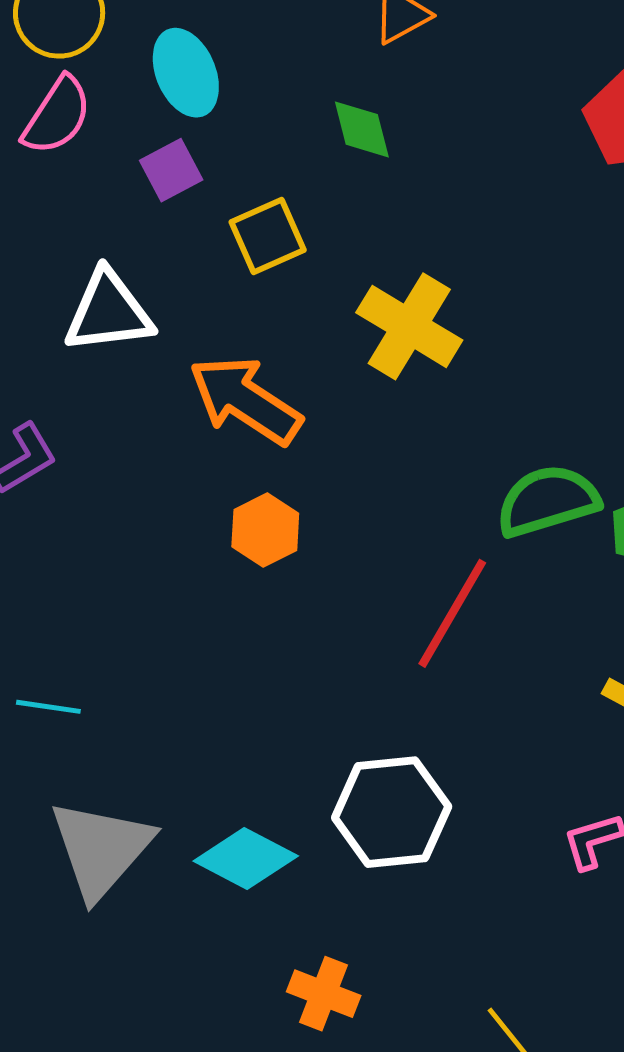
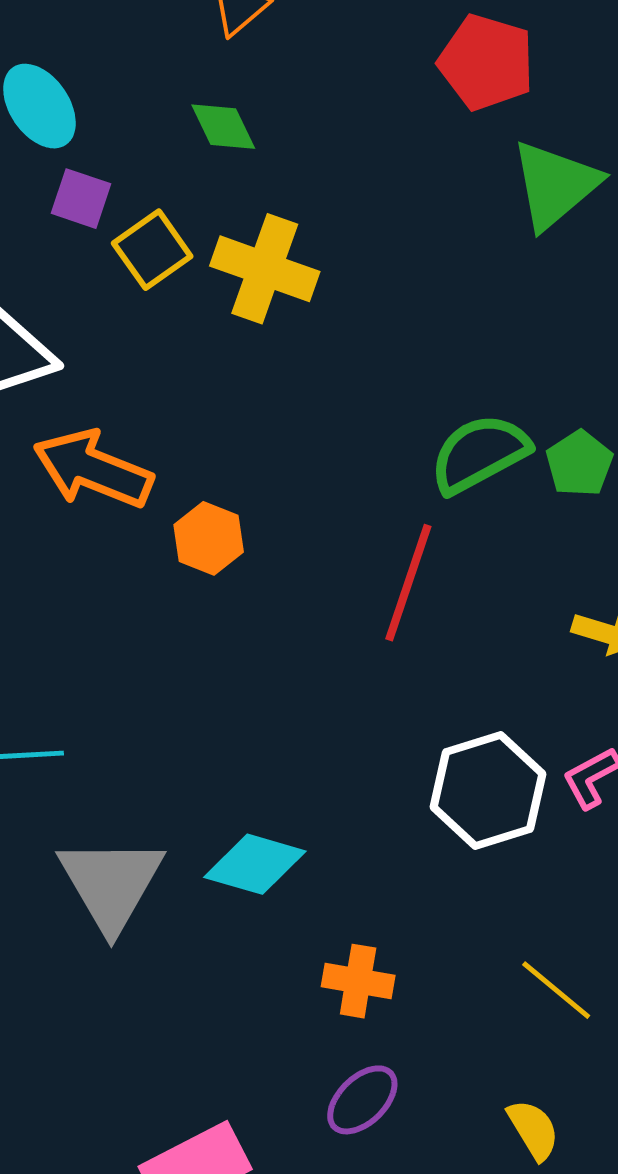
purple square: (171, 170) -> (81, 199), moved, turned -32
yellow cross: (409, 326) -> (265, 269), moved
orange arrow: (245, 400) -> (93, 469), moved
white hexagon: (392, 812) -> (488, 791), moved

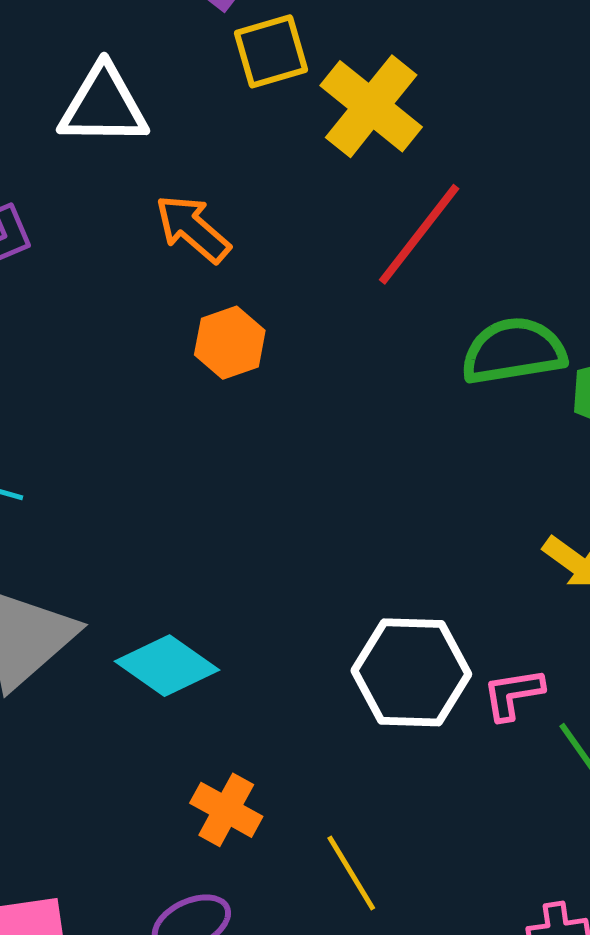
orange arrow: (93, 469) -> (193, 229), moved, size x0.7
red line: (408, 583) -> (419, 234), moved
yellow line: (556, 990) -> (351, 873), moved

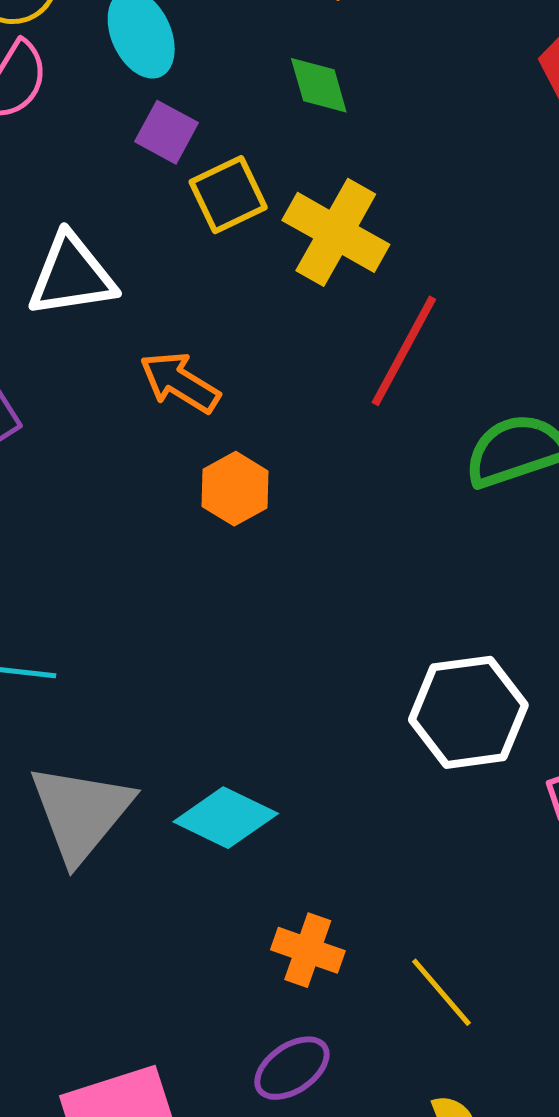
white hexagon: (411, 672) -> (468, 712), moved

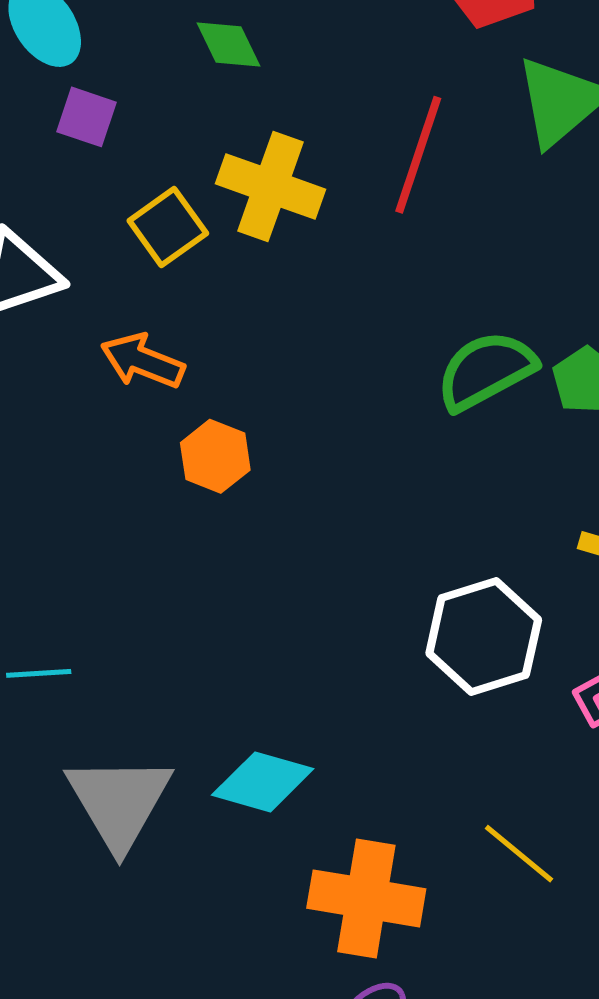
yellow square: (228, 195) -> (168, 227), moved
red line: (404, 351) -> (418, 155), moved
orange cross: (308, 950) -> (366, 898), size x1.6
yellow line: (441, 992) -> (519, 854), moved

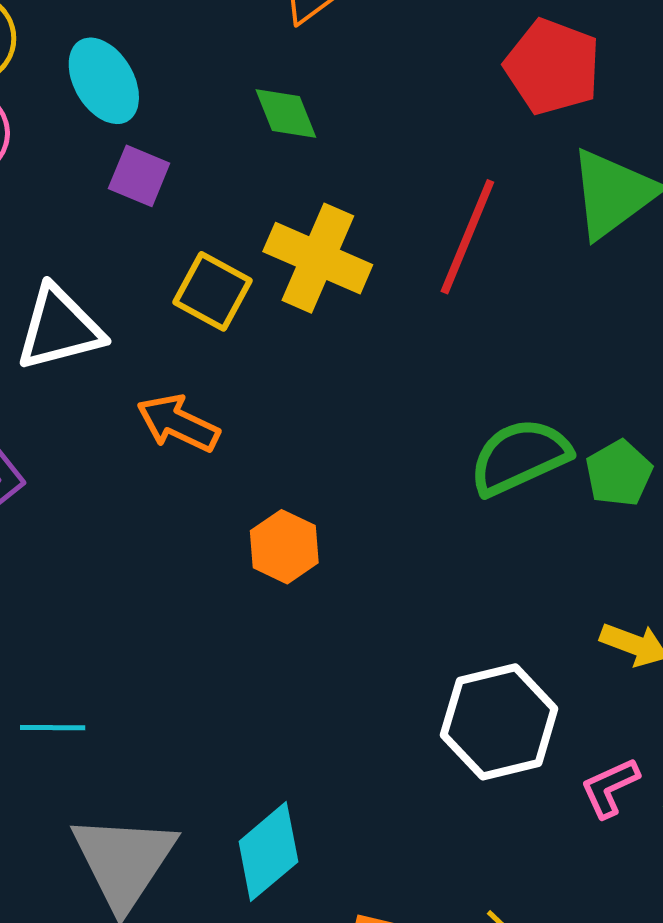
yellow square: (168, 227) -> (212, 291), turned -30
orange hexagon: (215, 456) -> (284, 547), moved
cyan diamond: (263, 782) -> (268, 852), turned -60

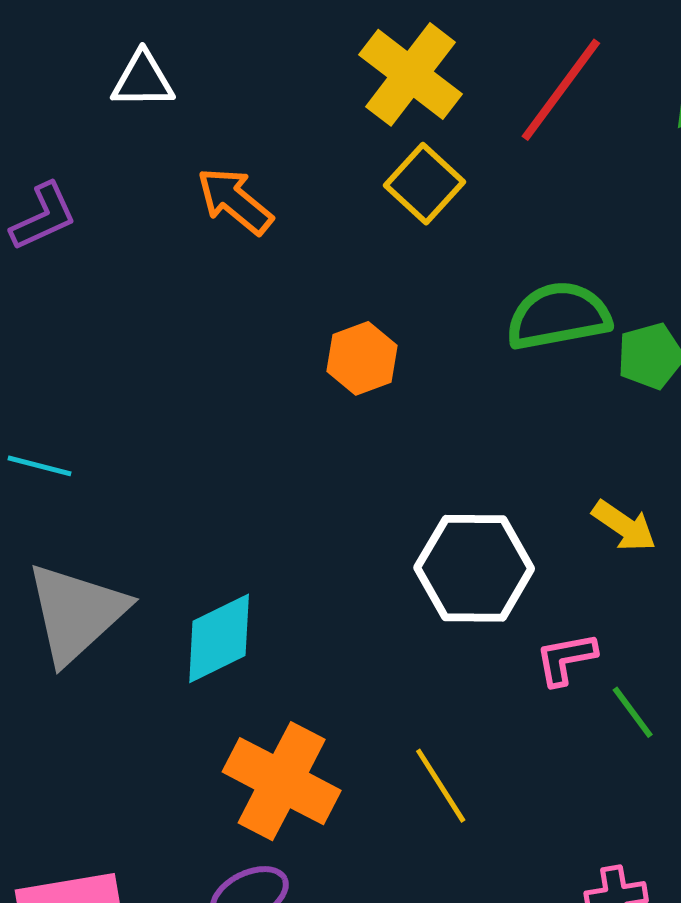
yellow square: (212, 291) -> (425, 184), moved
white triangle: (59, 328) -> (143, 80), size x0.7
orange hexagon: (284, 547) -> (362, 358), moved

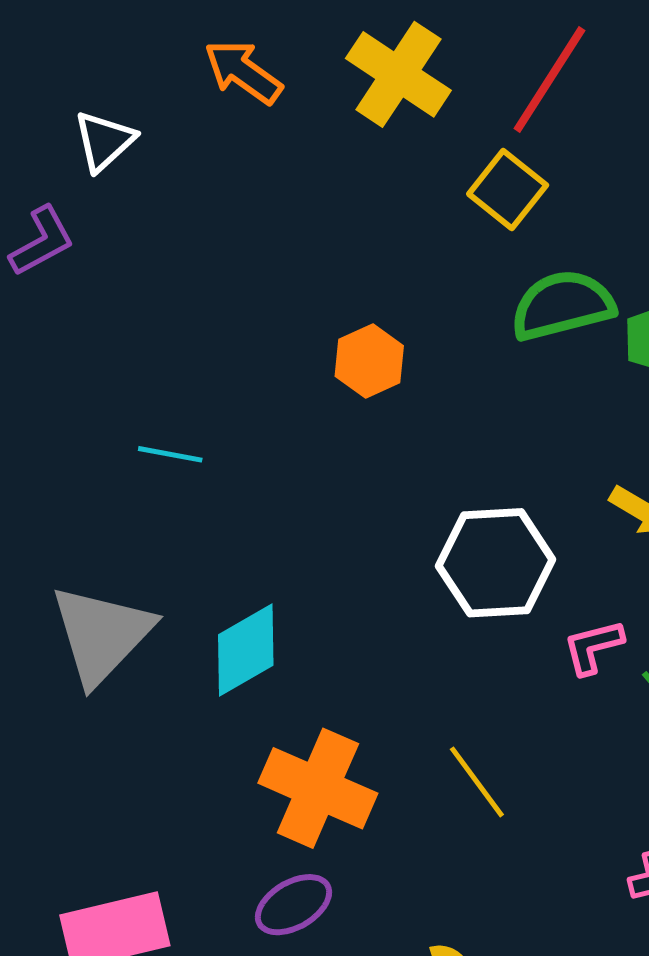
white triangle: (143, 80) -> (104, 141), moved, turned -38
yellow square: (425, 184) -> (508, 190), moved
orange arrow: (235, 201) -> (243, 72), moved
cyan line: (40, 466) -> (170, 454), moved

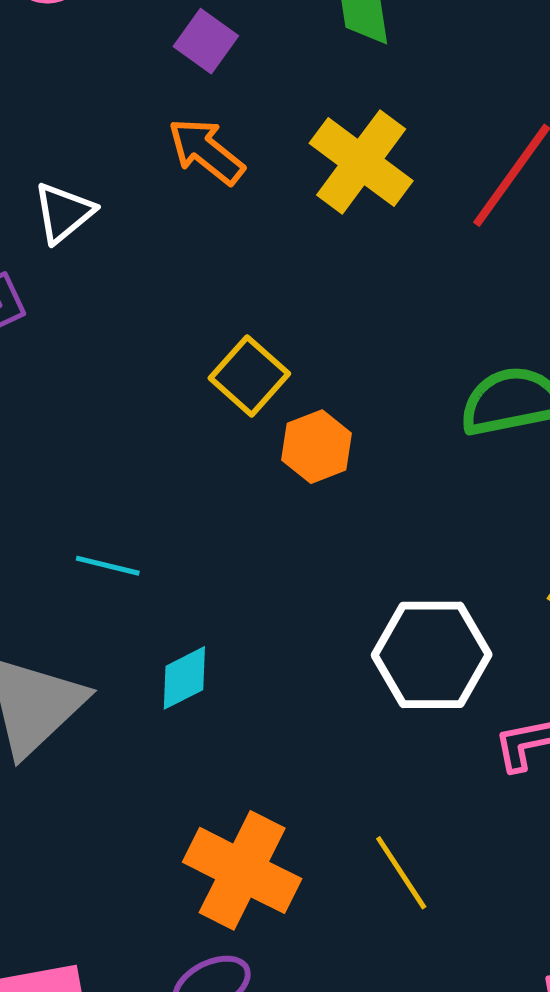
yellow square: (508, 190) -> (249, 376), moved
cyan line: (170, 454) -> (108, 566), moved
cyan diamond: (246, 650) -> (184, 678), moved, size x0.7

